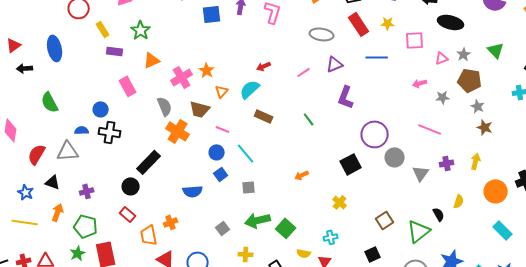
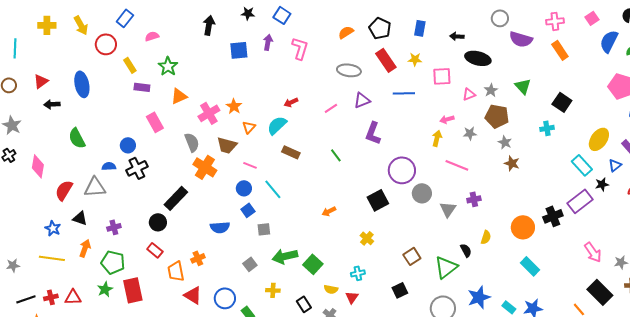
black cross: (110, 132) -> (137, 168), turned -35
yellow arrow: (476, 161) -> (437, 138), moved
gray square: (249, 187) -> (264, 229), moved

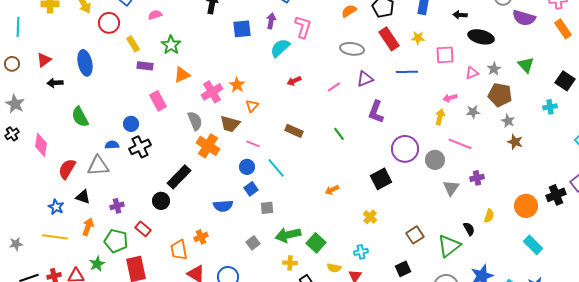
cyan semicircle: (277, 125) -> (280, 48), moved
gray circle: (422, 193) -> (435, 160), moved
red rectangle: (155, 250) -> (143, 229), moved
green star: (105, 289) -> (97, 264), moved
yellow cross: (273, 290) -> (290, 263), moved

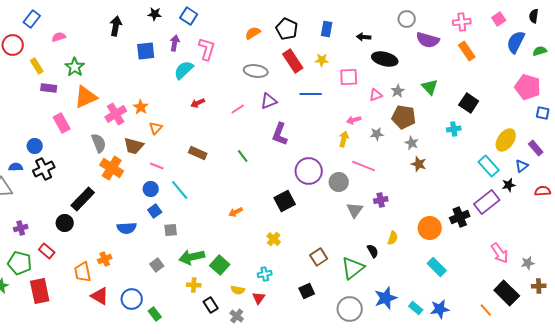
orange triangle: (182, 75) -> (86, 97), size x1.4

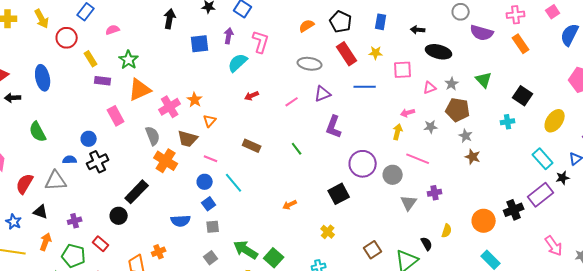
yellow ellipse: (506, 140) -> (555, 121), moved
gray square: (171, 230) -> (213, 227), moved
green arrow: (192, 257) -> (246, 250), turned 45

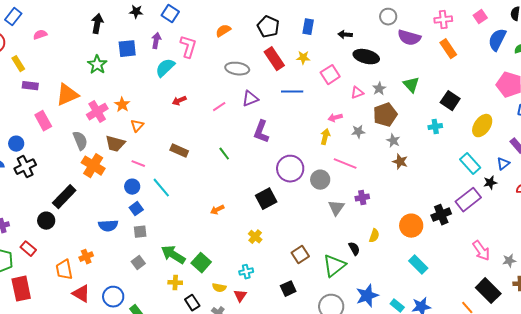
orange semicircle: (307, 26) -> (223, 31), moved
green star: (129, 60) -> (97, 65), moved
pink square: (403, 70) -> (330, 75), turned -30
brown pentagon: (458, 110) -> (385, 115), turned -30

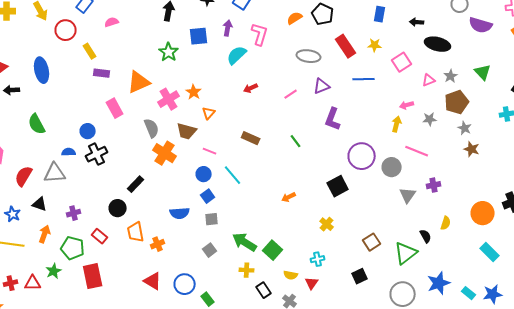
black pentagon: (268, 27) -> (323, 14), moved
black rectangle: (64, 197) -> (136, 184), size x0.7
orange trapezoid: (64, 270) -> (136, 232), moved

